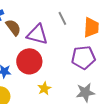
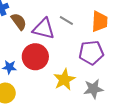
gray line: (62, 18) -> (66, 20), moved, turned -32
yellow star: (44, 88) -> (64, 80), moved, size x1.5

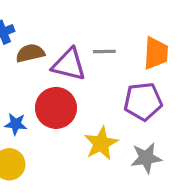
gray line: (66, 20) -> (104, 52), turned -32
brown semicircle: (19, 21) -> (30, 53), turned -66

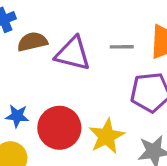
gray line: (104, 52) -> (122, 47), moved
red circle: (56, 108) -> (59, 128), moved

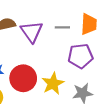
purple triangle: (73, 54) -> (32, 32), turned 40

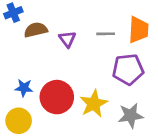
purple triangle: (32, 32) -> (67, 39), size x0.6

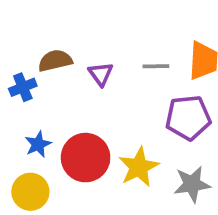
blue cross: (13, 13) -> (23, 87), moved
blue star: (24, 88) -> (38, 144), turned -30

